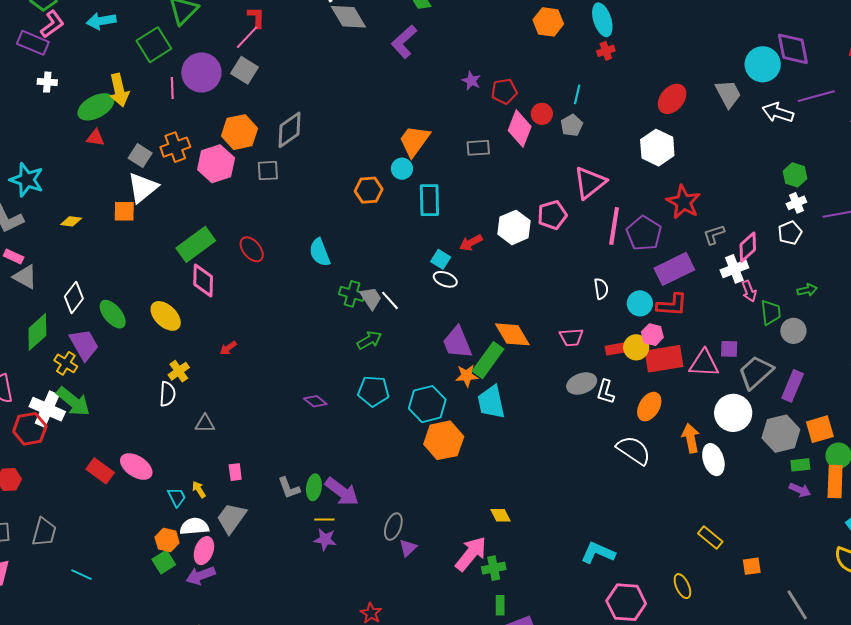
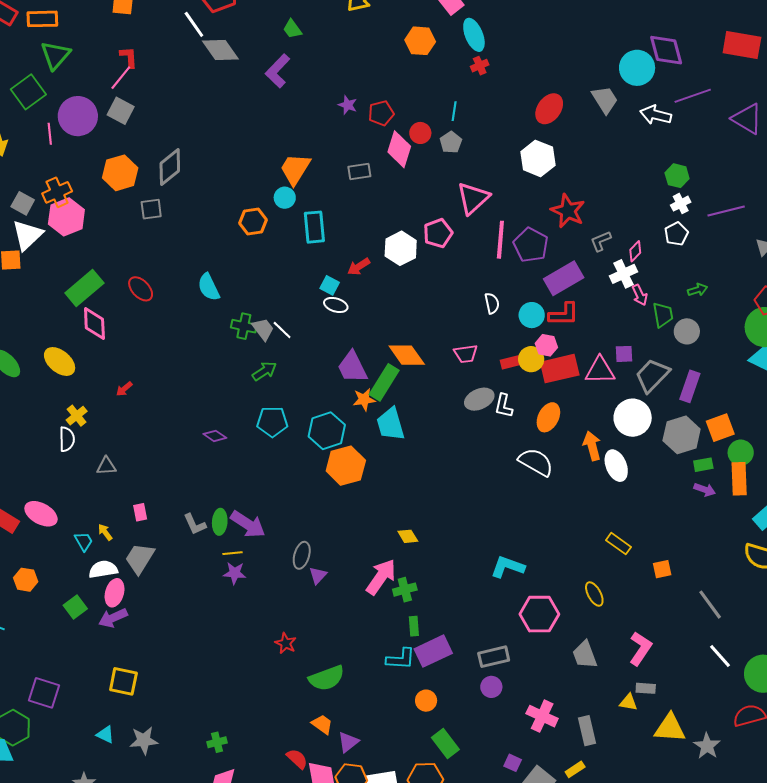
pink hexagon: (216, 164) -> (66, 217), moved
pink diamond: (748, 247) -> (635, 251), size x0.7
orange hexagon: (167, 540) -> (26, 580), moved

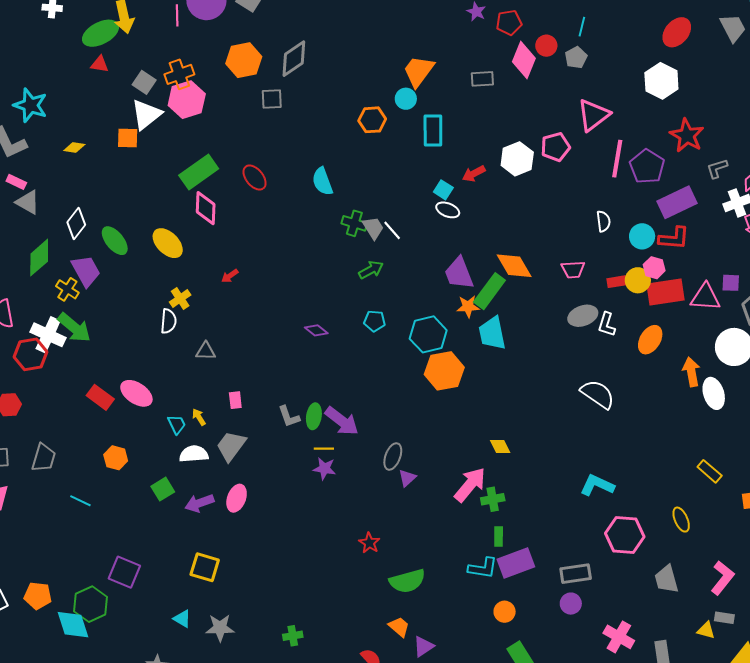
cyan pentagon: (272, 422) -> (375, 321), size x0.7
white semicircle: (536, 462) -> (598, 394), moved
pink ellipse: (115, 593) -> (237, 498), moved

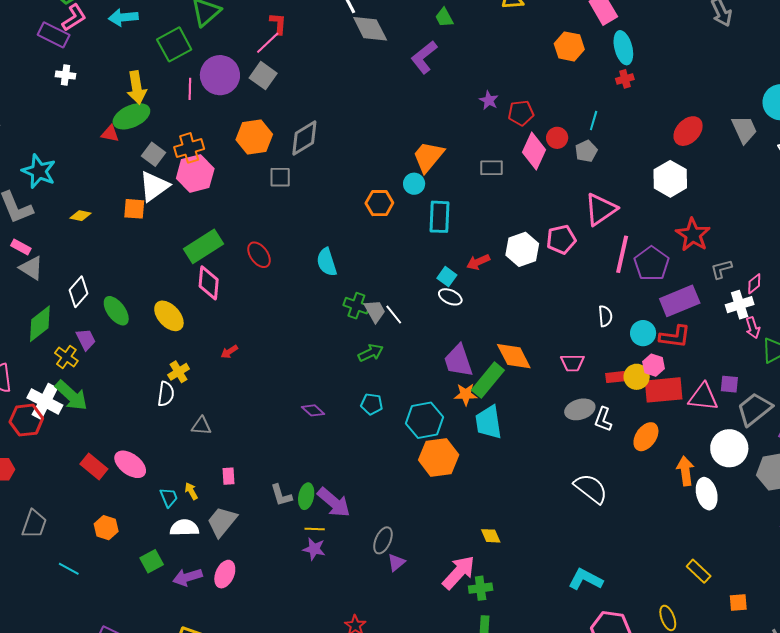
green ellipse: (101, 33) -> (131, 116), moved
purple trapezoid: (86, 271) -> (86, 339), size x0.7

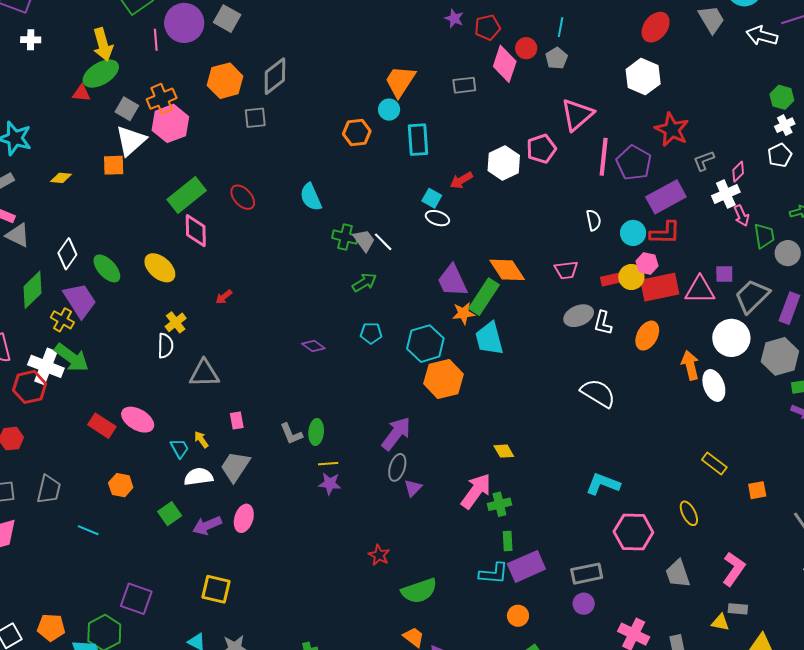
purple trapezoid: (86, 339) -> (80, 300), size x1.6
gray triangle: (201, 426) -> (204, 373), size x1.5
purple arrow: (334, 502) -> (396, 433), moved, turned -87

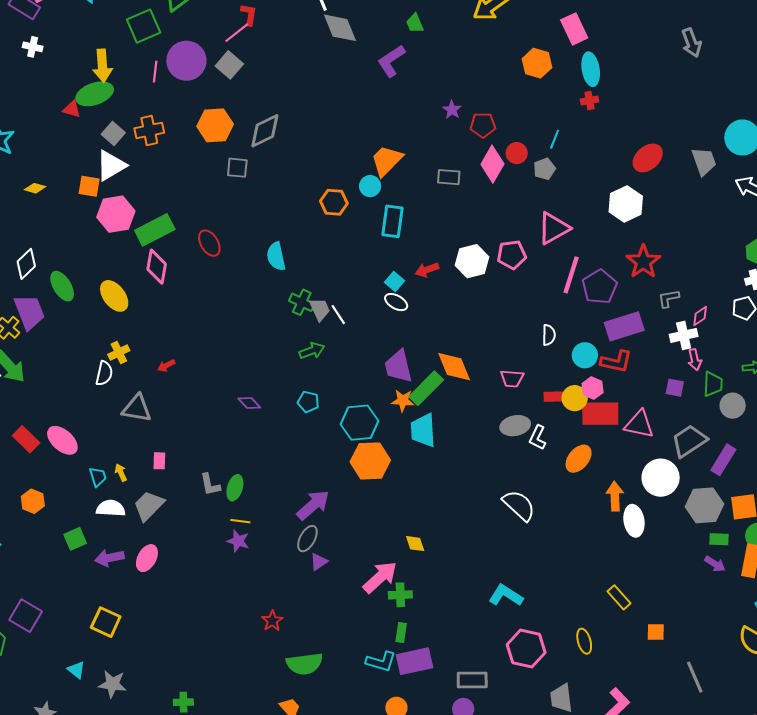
pink hexagon: (170, 123) -> (116, 214), moved
purple square: (724, 274) -> (675, 388), moved
red arrow: (224, 297) -> (166, 366), moved

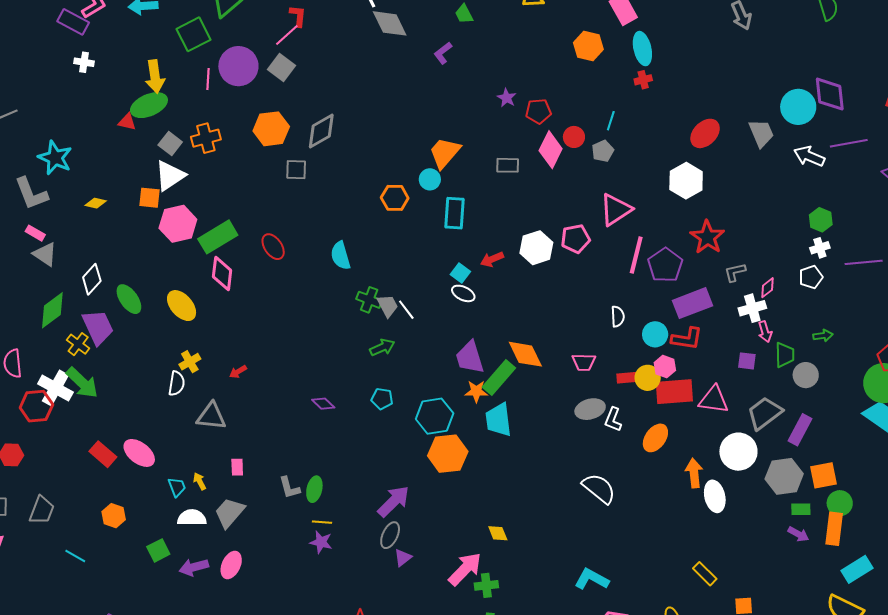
purple L-shape: (391, 61) -> (443, 53), size x0.7

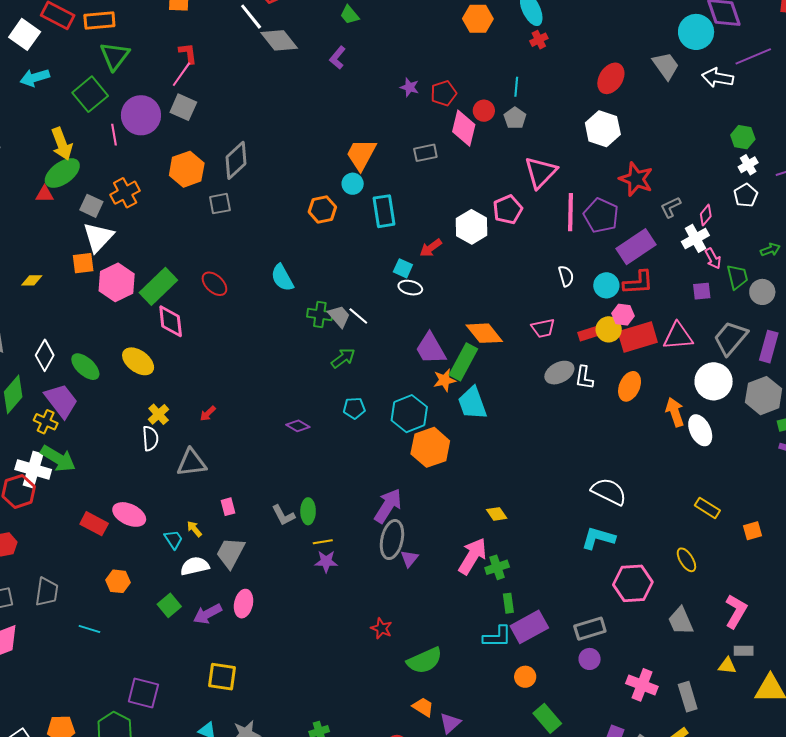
white semicircle: (599, 488) -> (609, 492), moved
gray ellipse: (390, 535) -> (392, 540), size x1.4

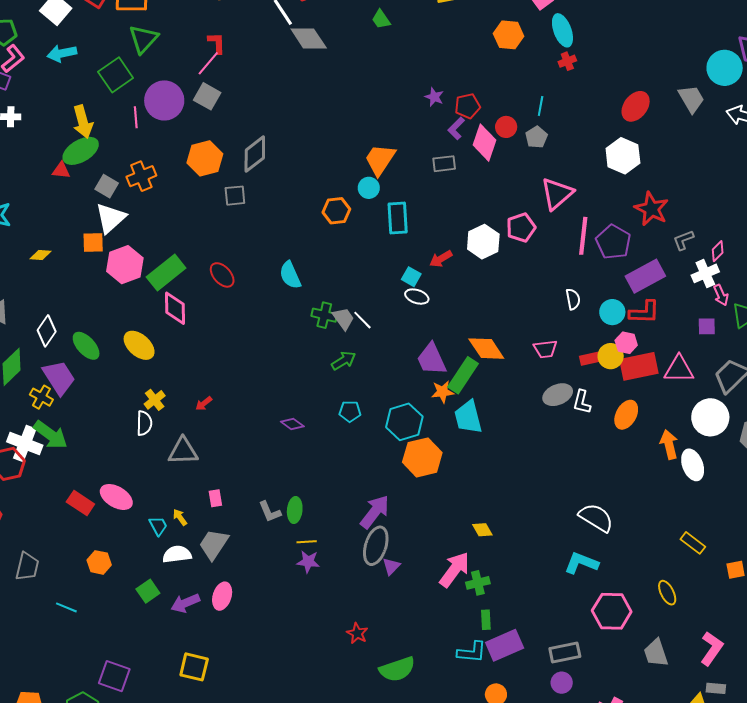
purple L-shape: (338, 58) -> (456, 128), moved

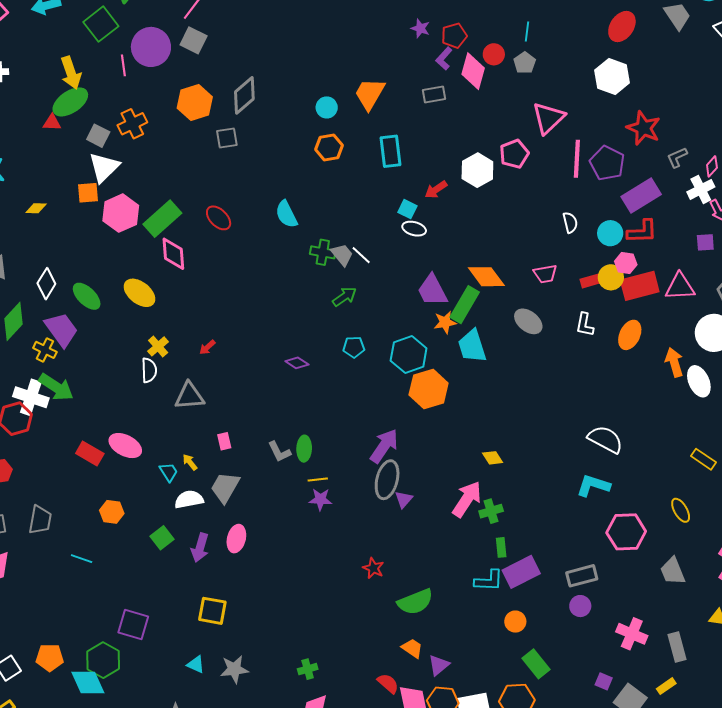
cyan circle: (369, 188) -> (327, 107), moved
gray ellipse: (558, 395) -> (528, 321), moved, turned 64
purple arrow: (185, 603) -> (200, 548), turned -48

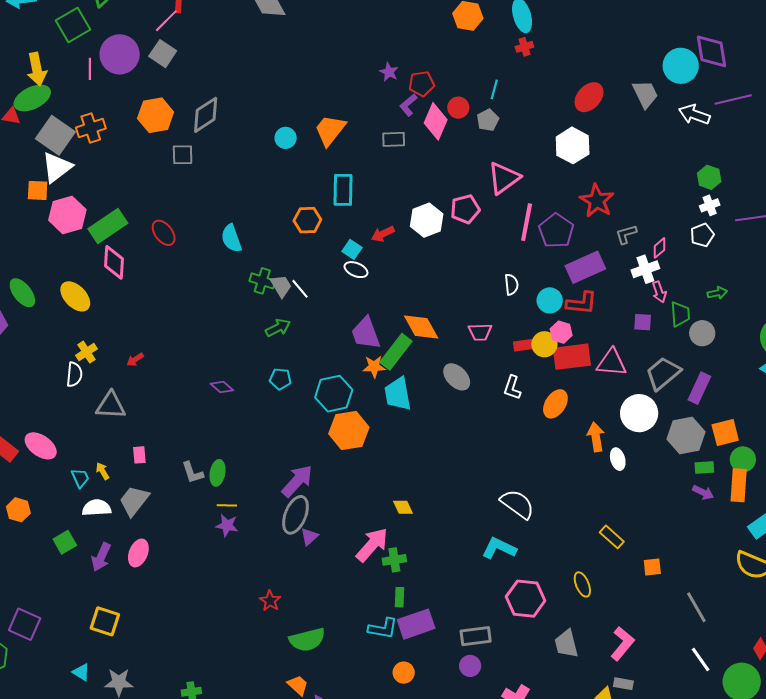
gray square: (98, 136) -> (55, 135), size x1.6
orange hexagon: (329, 147) -> (307, 220), moved
white ellipse: (699, 381) -> (618, 459), size x0.7

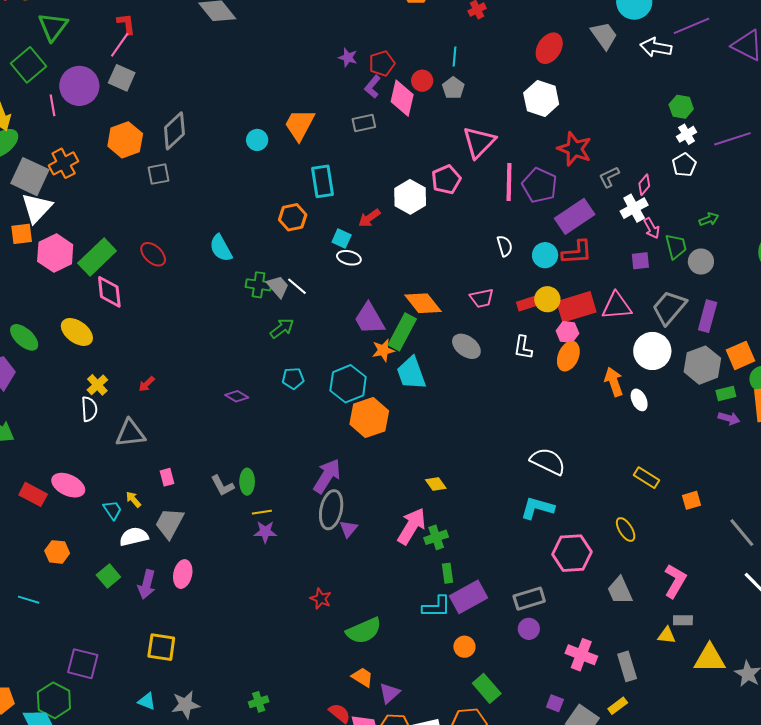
pink hexagon: (561, 332) -> (567, 332), moved

